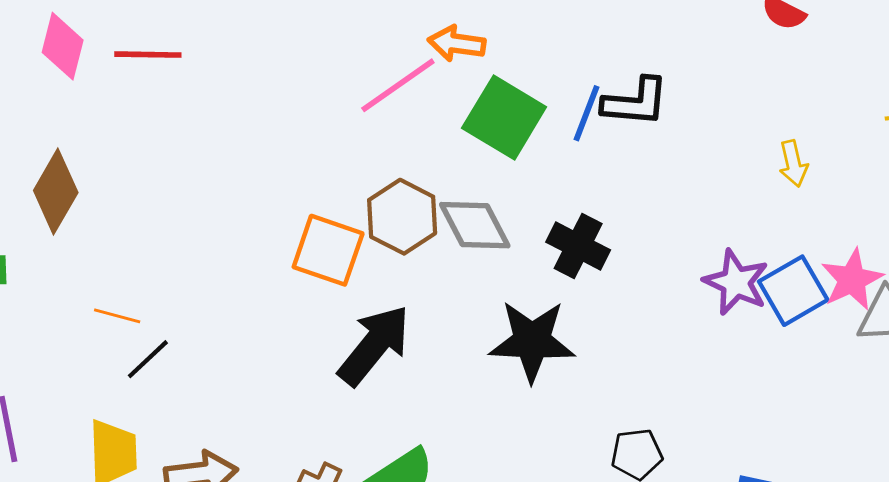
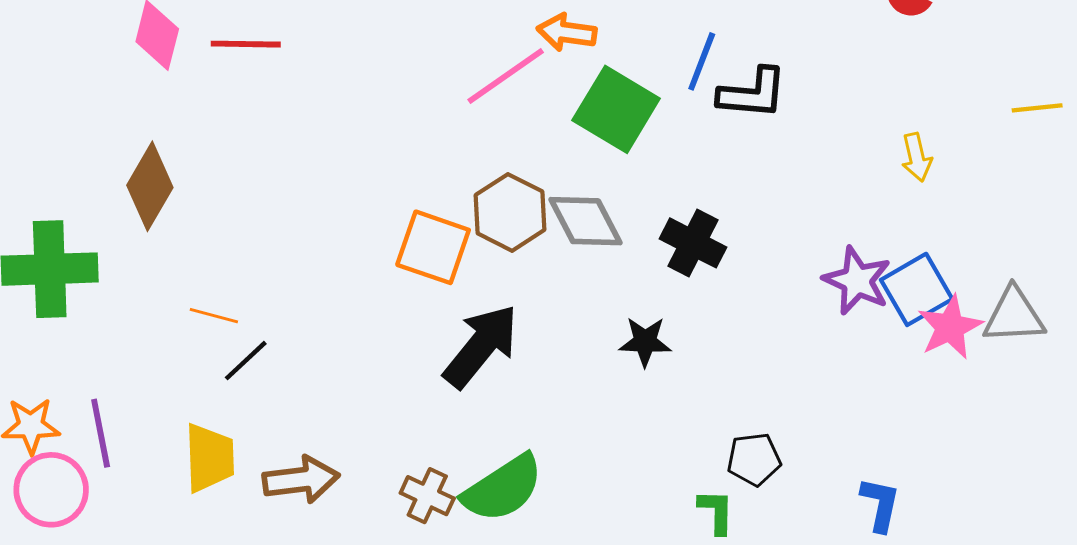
blue line: (587, 113) -> (702, 61), moved
pink star: (852, 280) -> (950, 327), moved
black star: (532, 341) -> (645, 342), size x0.6

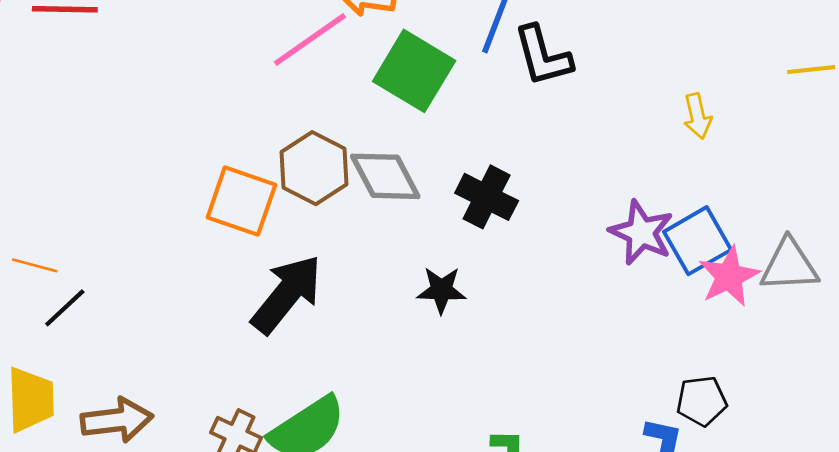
black L-shape: (753, 93) -> (543, 56), turned 70
black pentagon: (754, 459) -> (702, 401), moved

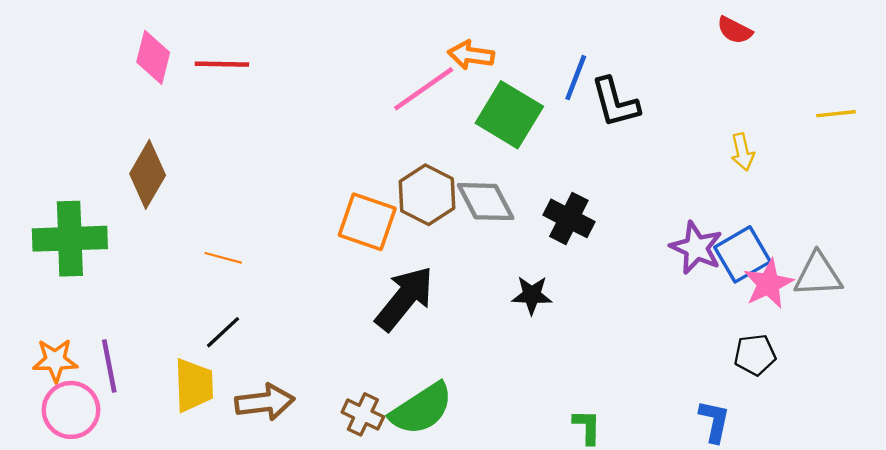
orange line: (35, 265) -> (223, 258), moved
black line: (65, 308) -> (223, 332), moved
black pentagon: (702, 401) -> (755, 355), moved

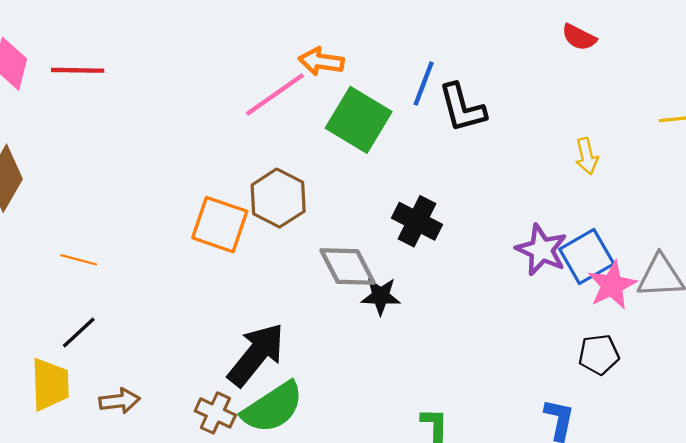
gray diamond: (486, 202) -> (348, 266), moved
black arrow: (404, 298) -> (256, 355), moved
brown arrow: (265, 402) -> (119, 401), size x0.7

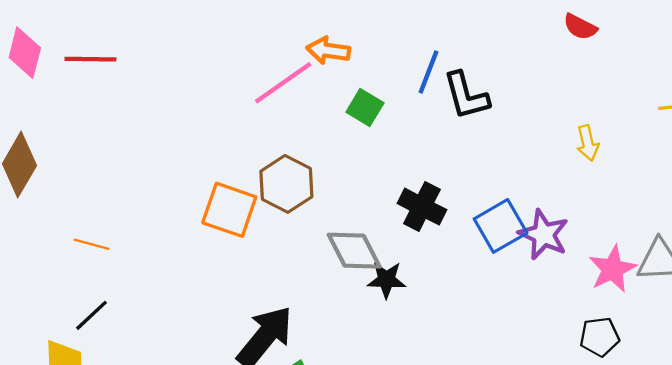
green square: (359, 120) -> (365, 108), size x0.6
blue square: (587, 256) -> (501, 226), moved

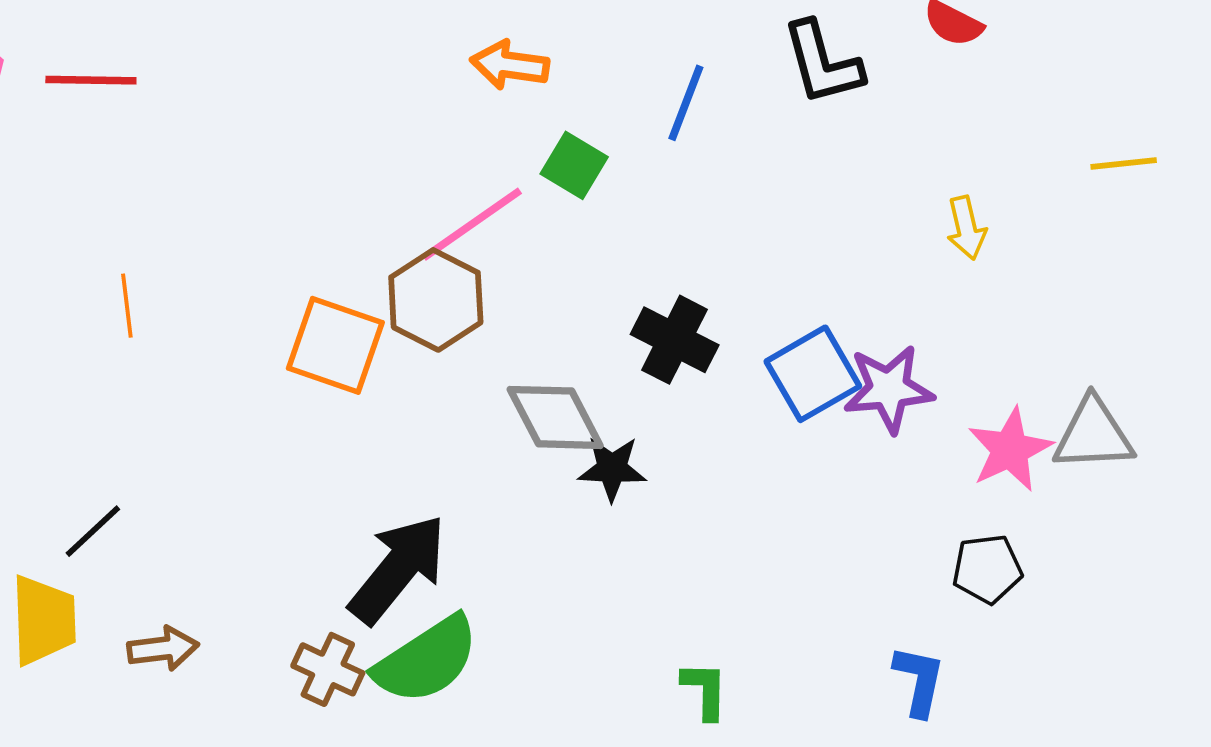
pink line: (283, 83) -> (472, 224), moved
black L-shape: (466, 96) -> (822, 63), moved
purple star: (544, 235) -> (889, 389), turned -30
orange line: (92, 244) -> (127, 306), moved, turned 68

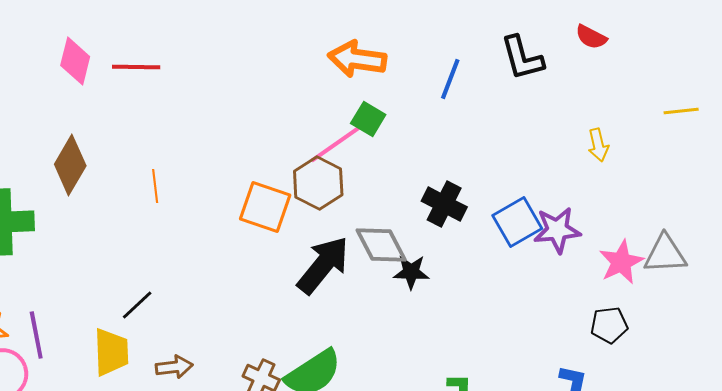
orange arrow: (510, 65) -> (357, 59), size x1.4
green square: (574, 165) -> (368, 119), moved
black arrow: (398, 569) -> (323, 265), moved

